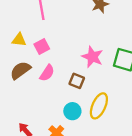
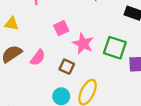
pink square: (42, 46) -> (61, 28), moved

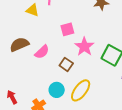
yellow triangle: (12, 24) -> (33, 10), moved

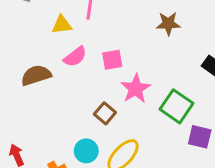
yellow triangle: (33, 10) -> (62, 25), turned -32
pink semicircle: (42, 52) -> (75, 57), moved

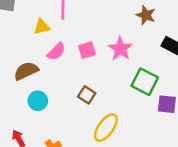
brown star: (168, 24) -> (146, 15), moved, turned 30
pink star: (136, 89) -> (120, 49), moved
cyan circle: (86, 151) -> (38, 101), moved

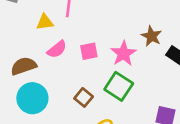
brown star: (146, 15) -> (151, 36), moved
green square: (145, 82) -> (119, 86), moved
cyan circle: (38, 101) -> (32, 98), size x1.5

